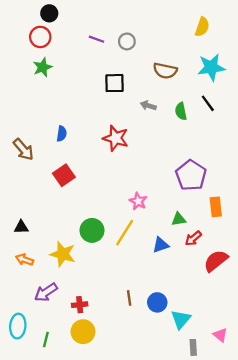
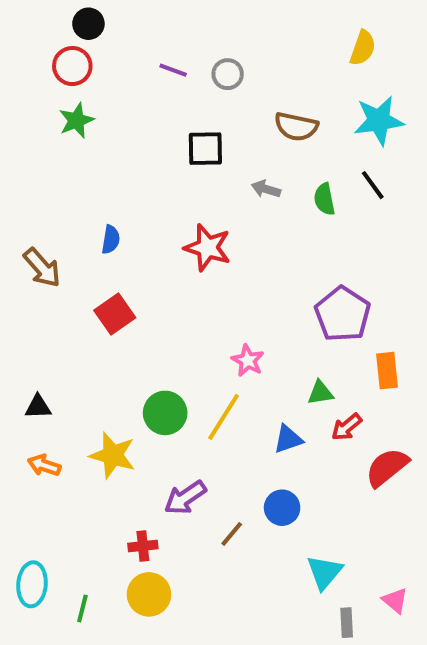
purple arrow: (46, 292) -> (185, 498), moved
brown line: (129, 298) -> (232, 534), turned 48
blue circle: (157, 302) -> (282, 508), moved

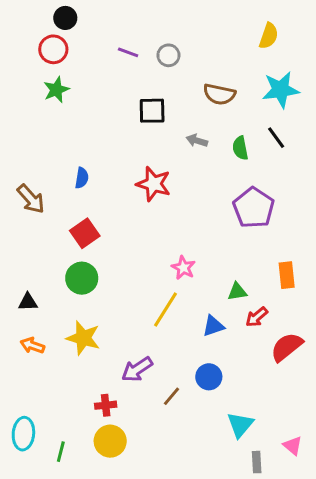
purple pentagon: (343, 314) -> (254, 208), moved
green circle: (165, 413) -> (82, 278), moved

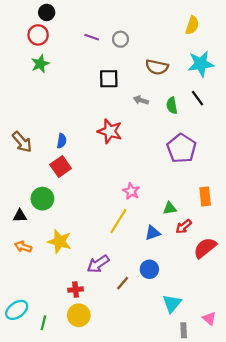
blue semicircle: (82, 178) -> (62, 141), moved
green circle: (82, 278) -> (42, 199), moved
cyan ellipse: (23, 434) -> (17, 310), turned 50

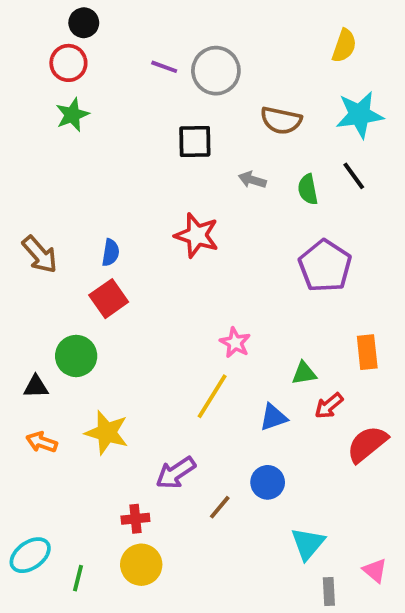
gray circle: (120, 39) -> (216, 71), size x1.6

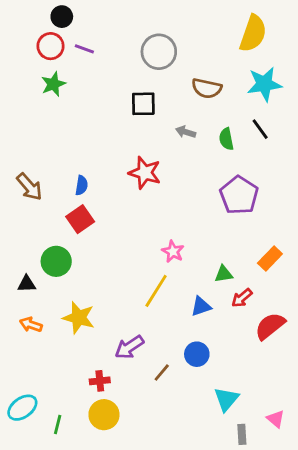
yellow semicircle: (344, 46) -> (253, 33), size x1.5
purple line: (164, 67) -> (84, 49), moved
orange rectangle: (367, 352) -> (270, 259), turned 50

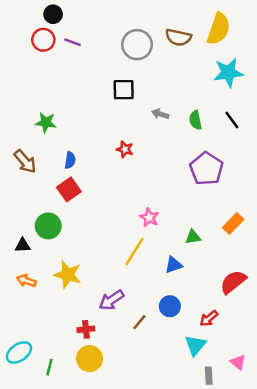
green star: (53, 84) -> (46, 123), moved, turned 30
brown semicircle: (207, 88) -> (178, 37), moved
black line: (260, 129) -> (232, 120), moved
red star: (145, 173) -> (125, 149), size x0.6
red arrow: (242, 298) -> (209, 318), moved

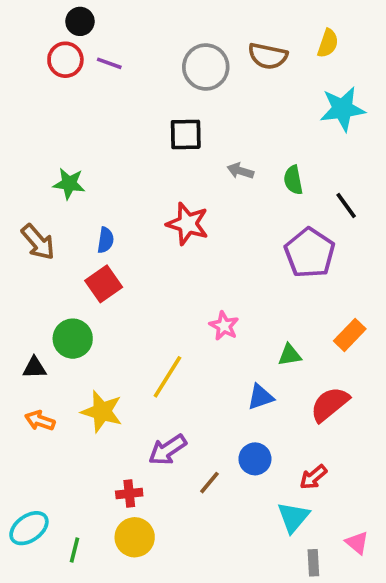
yellow semicircle: (219, 29) -> (328, 43), size x0.6
black line: (232, 120) -> (346, 206), moved
red star: (125, 149) -> (188, 224), size x1.6
yellow line: (135, 251) -> (167, 377), moved
red semicircle: (233, 282) -> (330, 404), moved

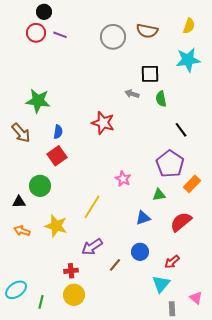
yellow semicircle: (328, 43) -> (189, 26), moved
black square: (186, 134) -> (150, 74), moved
green star: (69, 184) -> (38, 101), size x1.4
black line: (346, 206) -> (181, 130), moved
purple pentagon: (310, 253) -> (170, 164), moved

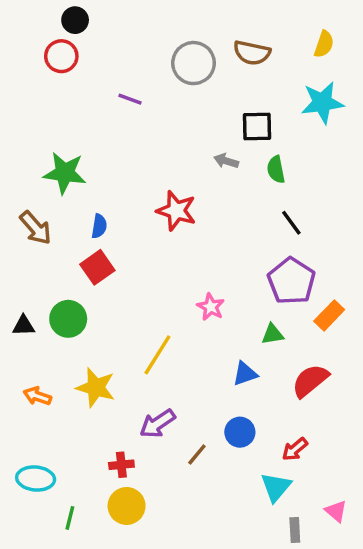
purple line: (60, 35) -> (130, 99), moved
black line: (181, 130) -> (291, 223), moved
black triangle: (19, 202) -> (24, 326), moved
cyan ellipse: (16, 290) -> (36, 479), moved, turned 40

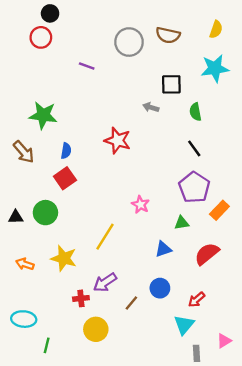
green semicircle: (276, 169) -> (195, 112), moved
red cross: (121, 465) -> (81, 298), moved
yellow circle: (127, 506) -> (96, 329), moved
pink triangle: (336, 511) -> (224, 341), turned 49

